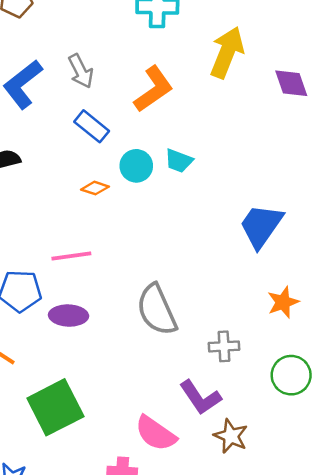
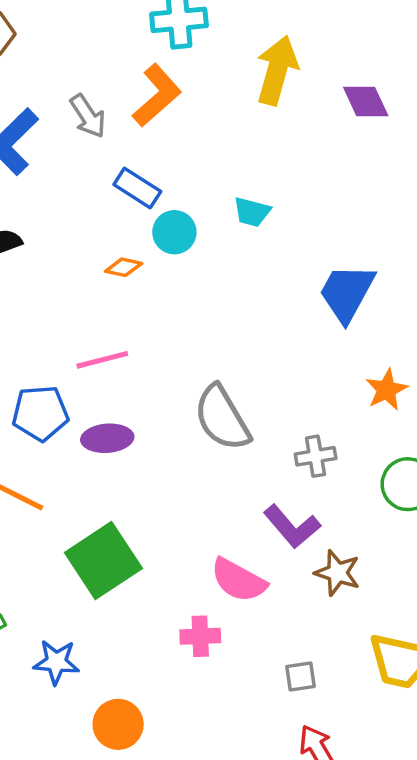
orange L-shape: (153, 89) -> (157, 95), moved
blue rectangle: (92, 126) -> (137, 188), moved
cyan trapezoid: (179, 161) -> (252, 212), moved

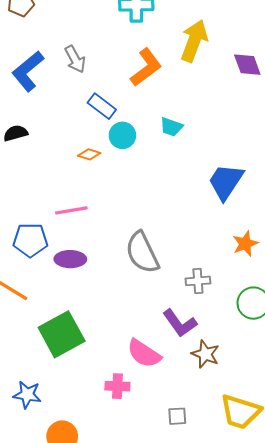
orange L-shape: (157, 95) -> (146, 67), moved

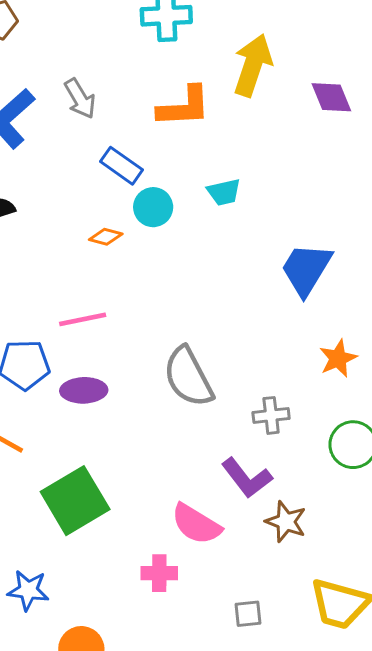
orange L-shape: (146, 67) -> (184, 107), turned 36
cyan trapezoid: (171, 127) -> (224, 192), turned -30

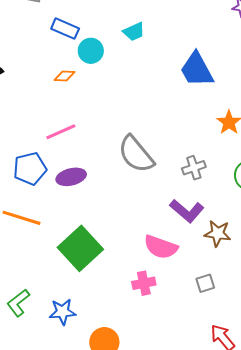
blue trapezoid: (306, 269) -> (197, 70), turned -48
gray square: (248, 614) -> (205, 283), moved

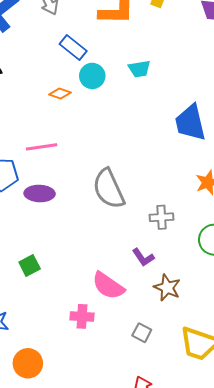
purple L-shape: (187, 211) -> (143, 257), size x0.7
green square: (80, 248) -> (30, 266), size x0.5
gray square: (205, 283) -> (142, 333), turned 30

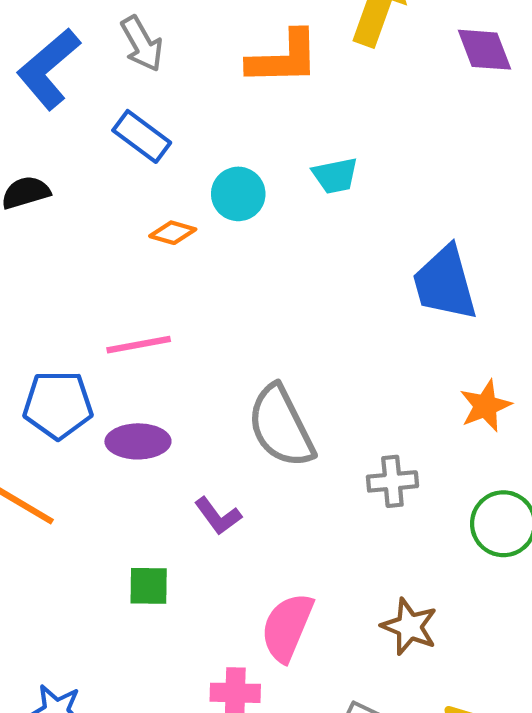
blue rectangle: (73, 47) -> (142, 136), moved
purple L-shape: (143, 257) -> (218, 516), moved
green square: (30, 266) -> (149, 586), moved, turned 30
pink semicircle: (108, 286) -> (287, 627), turned 80

